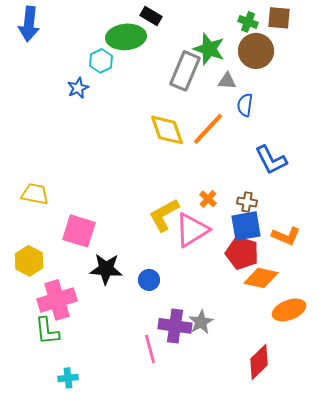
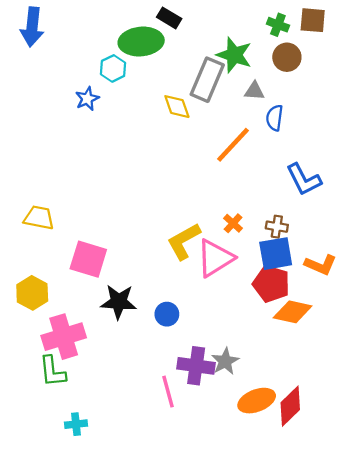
brown circle: (256, 51) -> (287, 57), size x0.7
yellow diamond: (167, 130) -> (177, 107), moved, size x0.7
orange ellipse: (289, 310) -> (257, 401), moved

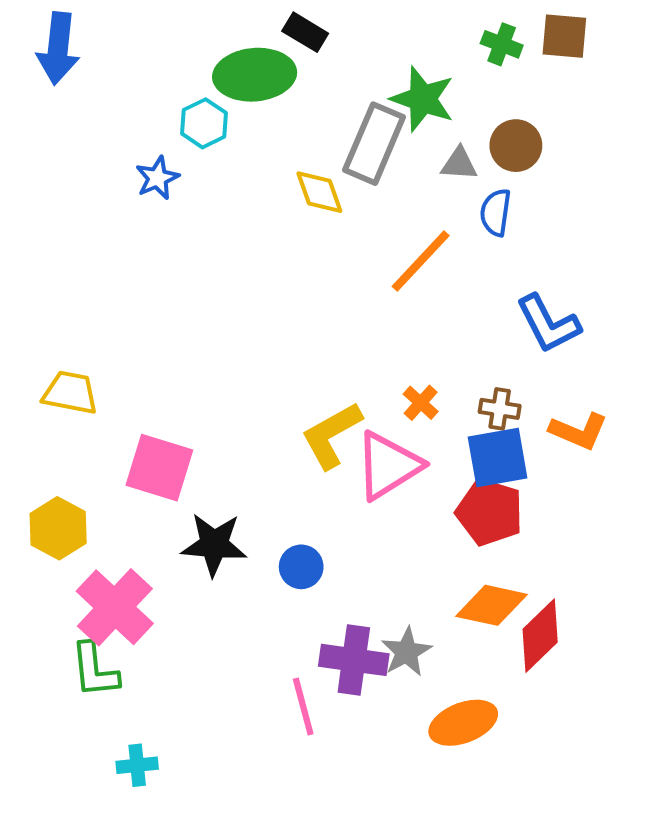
brown circle: (287, 57) -> (516, 146), moved
orange L-shape: (321, 265) -> (579, 431), moved
orange diamond: (293, 312) -> (492, 605), moved
pink cross: (64, 337) -> (115, 607), turned -30
red diamond: (290, 406) -> (540, 636), moved

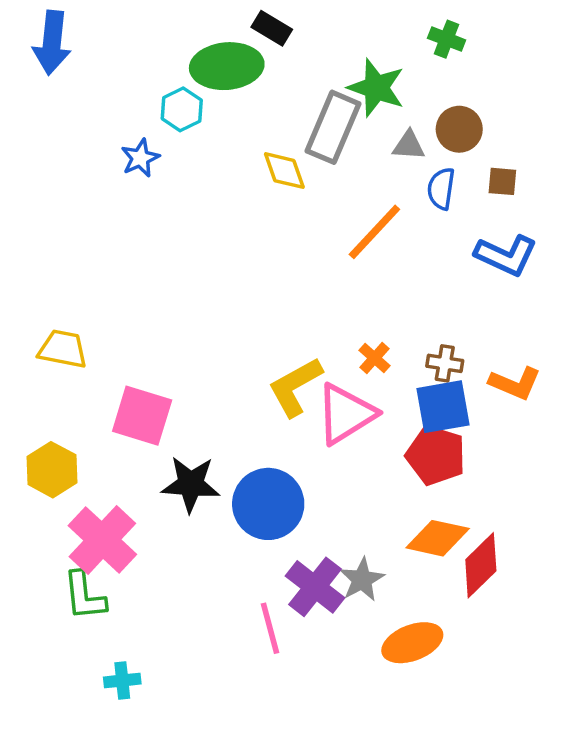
brown square: (564, 36) -> (502, 181), moved, size x0.7
blue L-shape: (548, 324) -> (506, 255), moved, turned -38
blue circle: (301, 567) -> (268, 504), size x1.8
purple cross: (354, 660) -> (315, 587), turned 30

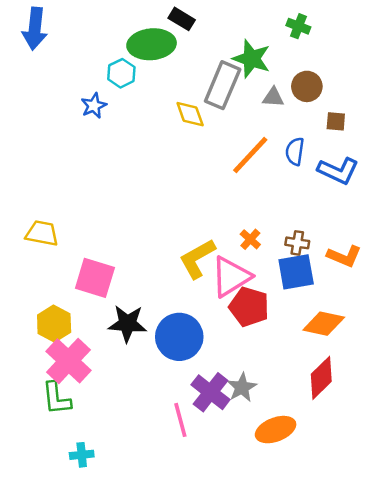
blue semicircle: (441, 189) -> (295, 151), moved
red pentagon: (436, 455) -> (249, 307), moved
yellow hexagon: (52, 470) -> (54, 324), moved
orange diamond: (438, 538) -> (324, 324), moved

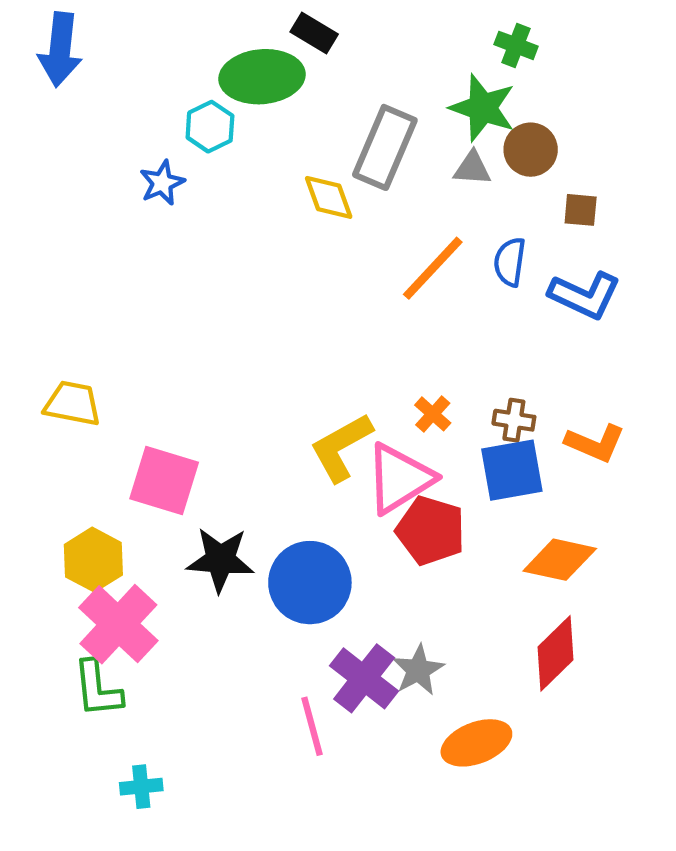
green star: (251, 59) -> (483, 108), moved

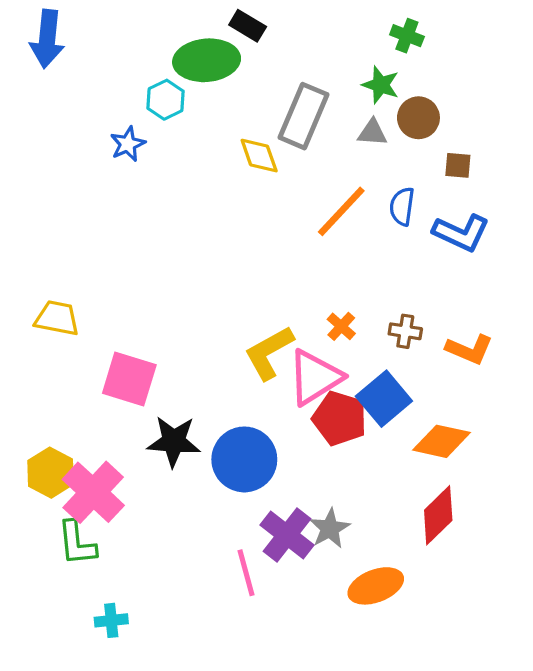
green star: (483, 108) -> (381, 85), size x0.7
blue square: (512, 470) -> (384, 399), moved, turned -30
yellow hexagon: (93, 560) -> (50, 473), moved

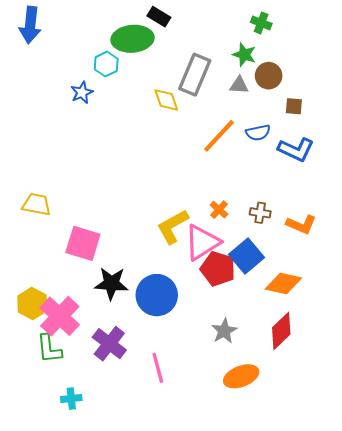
blue semicircle: (402, 206) -> (258, 133), turned -110
gray star: (330, 528) -> (224, 331), moved
purple cross: (287, 535) -> (109, 344), moved

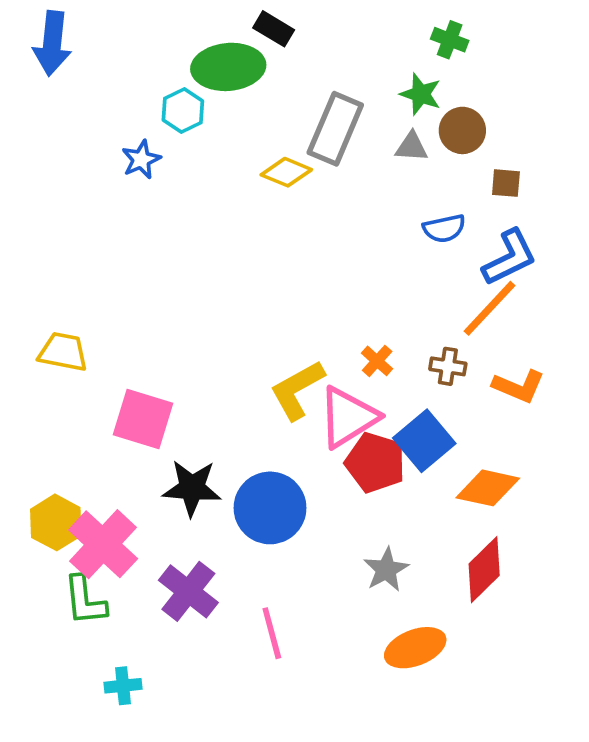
yellow diamond: (166, 100) -> (286, 172), turned -48
orange line: (219, 136) -> (490, 308), moved
blue L-shape: (296, 150) -> (510, 257), turned -51

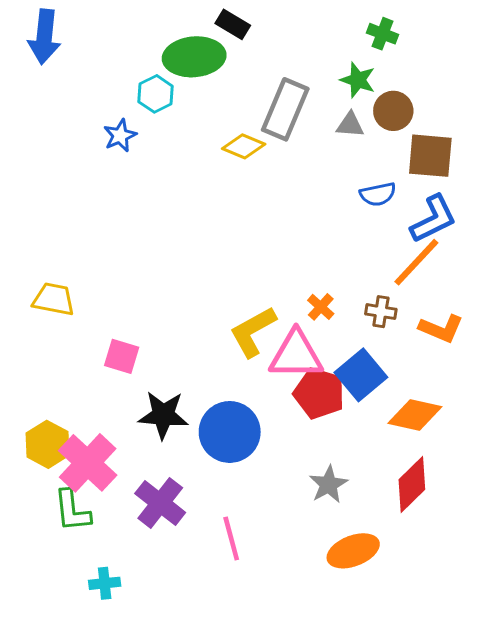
brown square: (506, 183) -> (430, 156), size x1.8
pink triangle: (348, 417) -> (296, 355), turned 32
pink square: (143, 419) -> (122, 356), size x0.7

